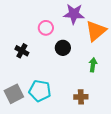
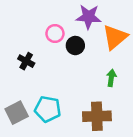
black circle: (63, 48) -> (75, 46), moved
brown cross: (81, 97) -> (97, 116), size x1.6

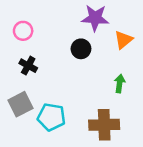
pink circle: (55, 34) -> (23, 31), moved
orange triangle: (115, 37) -> (123, 40), size x0.7
gray square: (17, 113) -> (21, 104), moved

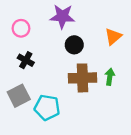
purple star: (95, 18) -> (62, 16), moved
brown cross: (104, 125) -> (82, 78), moved

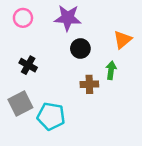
pink circle: (21, 28) -> (23, 18), moved
green arrow: (110, 77) -> (111, 70), moved
brown cross: (82, 78) -> (89, 84), size x0.6

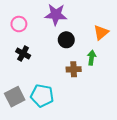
pink circle: (23, 18) -> (19, 24), moved
gray square: (20, 103) -> (15, 97), moved

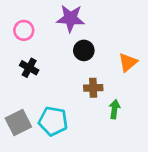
orange triangle: (101, 32) -> (128, 62), moved
green arrow: (92, 58) -> (115, 109), moved

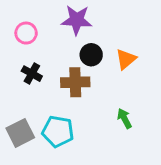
orange triangle: (128, 62) -> (126, 59), moved
brown cross: (93, 88) -> (75, 82), moved, size x1.4
green arrow: (115, 109) -> (124, 118), turned -36

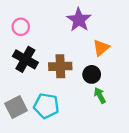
purple star: (77, 20) -> (79, 20), moved, turned 30
black circle: (91, 55) -> (92, 74), moved
black cross: (32, 74) -> (25, 59), size x1.5

